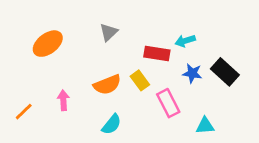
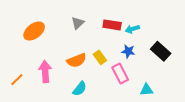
red rectangle: (157, 53) -> (112, 25), moved
blue star: (192, 73) -> (128, 51), moved
pink arrow: (63, 100) -> (45, 72), size x1.5

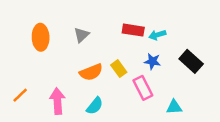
gray triangle: (78, 23) -> (81, 35), moved
orange ellipse: (34, 31) -> (41, 37), turned -55
pink arrow: (45, 72) -> (57, 101), moved

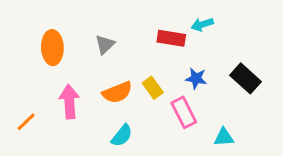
cyan arrow: (157, 35) -> (202, 24), moved
pink arrow: (57, 101) -> (69, 102), moved

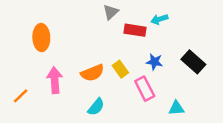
gray triangle: (105, 44) -> (111, 12), moved

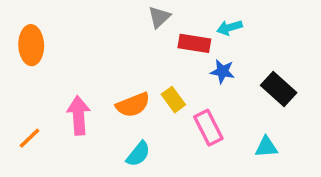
orange ellipse: (41, 38) -> (31, 45), moved
blue star: (154, 62) -> (222, 71), moved
cyan triangle: (176, 108) -> (266, 147), moved

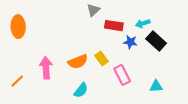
cyan arrow: (229, 28) -> (143, 23), moved
black rectangle: (279, 89) -> (156, 41), moved

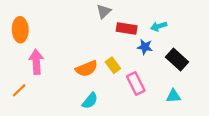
black rectangle: (156, 41) -> (177, 59), moved
pink arrow: (46, 68) -> (36, 62), moved

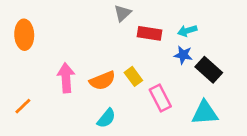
blue star: (145, 47) -> (183, 55), moved
pink arrow: (36, 62) -> (66, 78), moved
cyan triangle: (173, 96) -> (205, 113), size x1.5

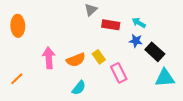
cyan arrow: (187, 31) -> (139, 23), turned 48
cyan triangle: (205, 113) -> (165, 78), moved

